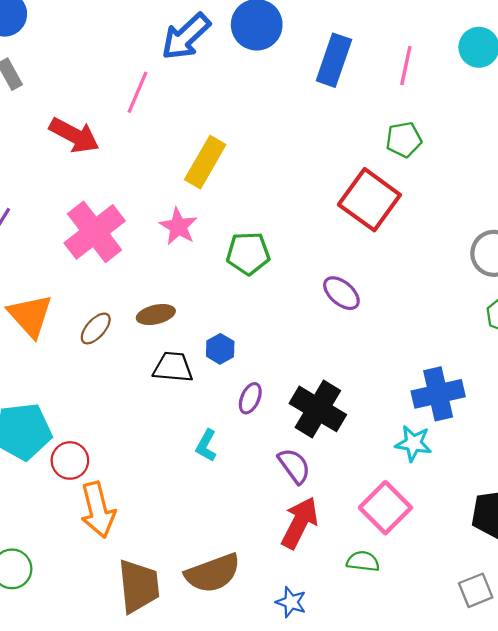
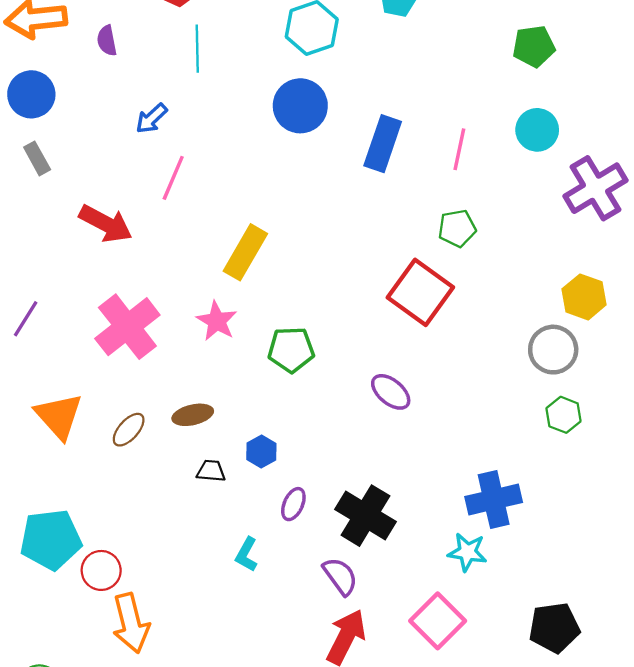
blue arrow: (186, 37) -> (151, 118), moved, size x0.6
black trapezoid: (173, 367) -> (211, 471), size x0.7

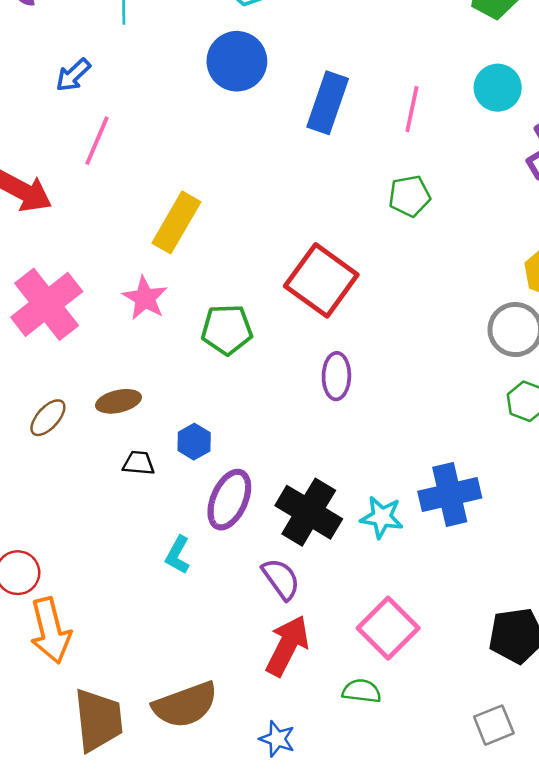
red square: (420, 292) -> (321, 280), moved
purple ellipse: (391, 392) -> (336, 376), turned 51
purple ellipse: (293, 504) -> (229, 500), size x1.6
cyan star: (467, 552) -> (382, 517), moved

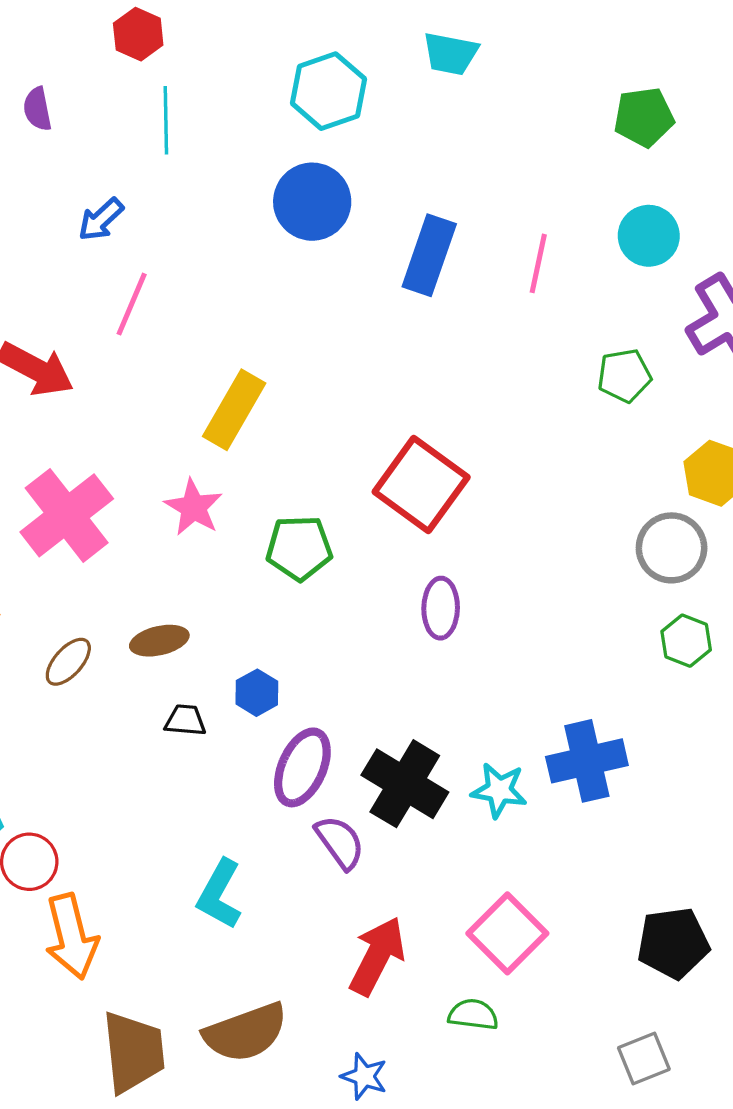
green pentagon: (409, 196) -> (624, 376), moved
cyan L-shape: (178, 555) -> (220, 894), moved, size x1.4
purple semicircle: (281, 579) -> (340, 842), moved

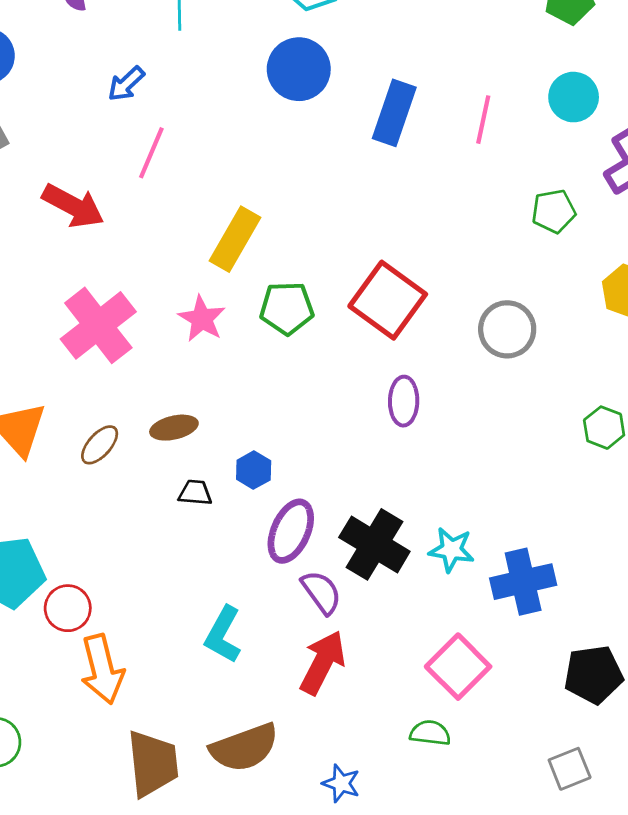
green pentagon: (299, 548) -> (287, 308), moved
gray circle: (672, 548) -> (507, 329), moved
blue cross: (587, 761) -> (523, 582), moved
red arrow: (377, 956) -> (323, 663), moved

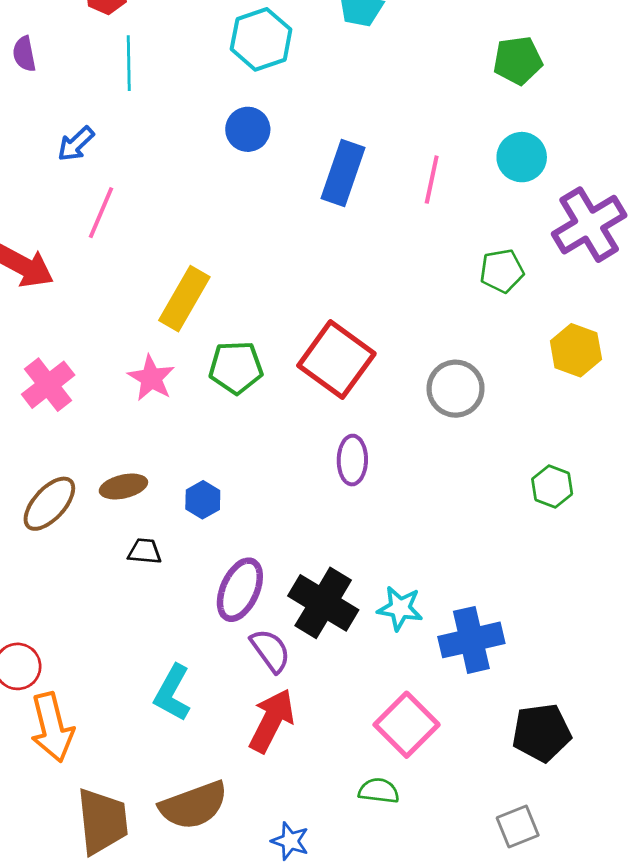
blue circle: (299, 69) -> (248, 129), size x0.7
pink cross: (98, 325) -> (48, 385), size x0.7
brown ellipse: (100, 445) -> (49, 504), size x1.4
blue hexagon: (254, 470) -> (203, 500), moved

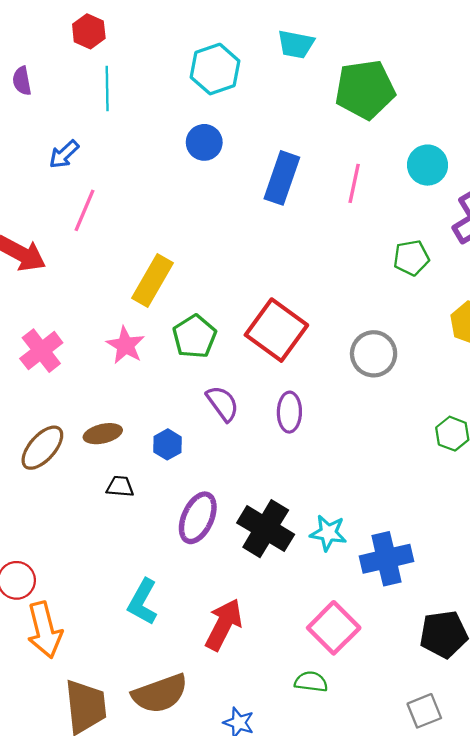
green pentagon: (518, 61) -> (365, 90), moved, size x1.5
green pentagon: (236, 367) -> (194, 337), turned -30
purple semicircle: (270, 651) -> (223, 403), moved

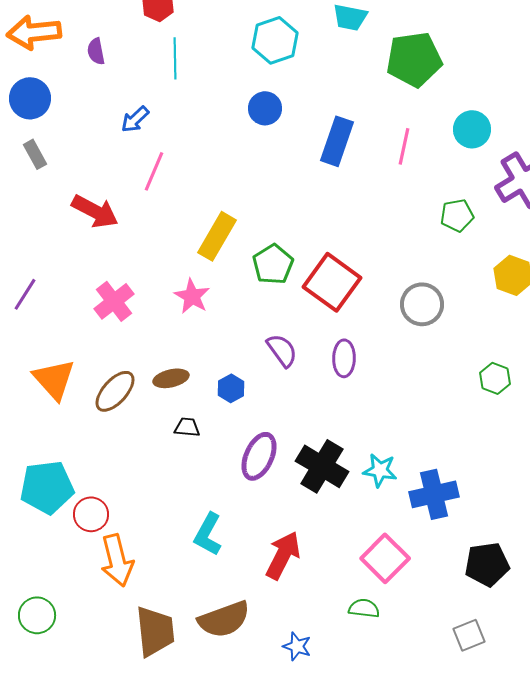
green pentagon: (194, 337) -> (273, 264), moved

